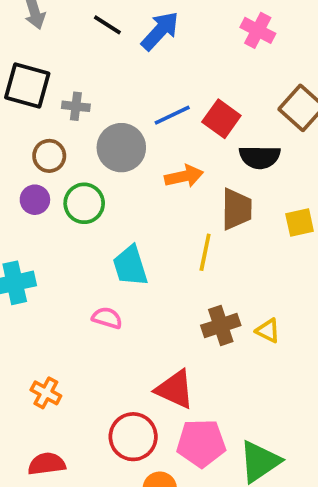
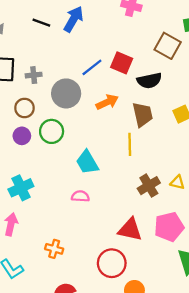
pink pentagon: (201, 443) -> (169, 227), moved

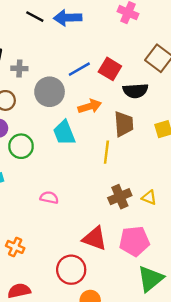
blue arrow: (73, 19) -> (68, 18), turned -130
green circle: (52, 131) -> (21, 146), moved
cyan trapezoid: (87, 162) -> (64, 133), moved

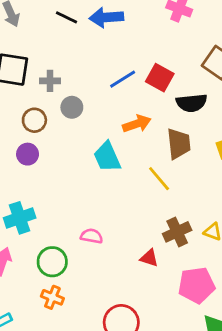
gray circle: (50, 92) -> (72, 107), moved, size x0.6
green circle: (21, 146) -> (52, 262), moved
yellow line: (106, 152) -> (159, 179), turned -45
red triangle: (95, 238) -> (149, 258), moved, size x0.6

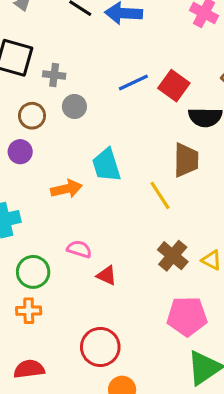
orange arrow: (137, 124) -> (66, 189), moved
brown cross: (177, 232) -> (173, 256), turned -32
red triangle: (149, 258) -> (107, 275), moved
orange cross: (52, 297) -> (29, 311), turned -30

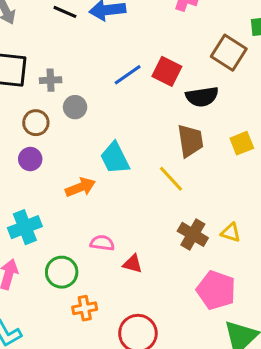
orange cross: (29, 311) -> (85, 308), moved
pink pentagon: (187, 316) -> (216, 290), turned 30

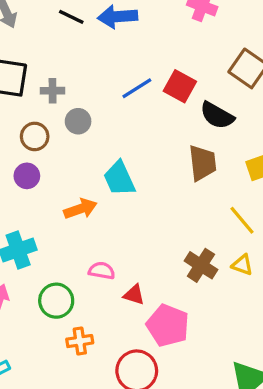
black semicircle: (202, 97) -> (217, 115), turned 36
yellow line: (171, 179) -> (242, 220), moved
pink pentagon: (216, 290) -> (168, 325), moved

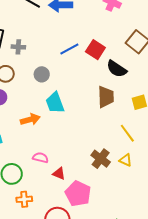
gray circle: (78, 121) -> (42, 74), moved

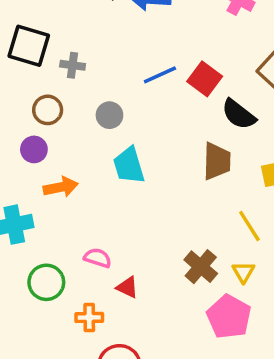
orange arrow: (30, 119) -> (61, 187), moved
yellow triangle: (126, 160) -> (243, 272), turned 32
pink pentagon: (78, 194) -> (229, 317), moved
orange cross: (24, 199) -> (89, 317), moved

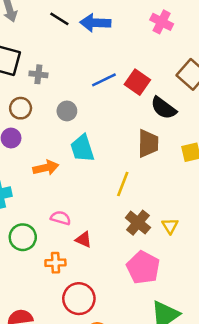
orange arrow: (61, 187) -> (46, 168), moved
yellow line: (249, 226) -> (123, 184), moved, turned 55
pink pentagon: (229, 317) -> (143, 268), moved

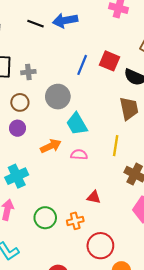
blue line: (104, 80) -> (82, 65), turned -30
gray circle: (67, 111) -> (58, 97), size x1.5
pink semicircle: (61, 218) -> (79, 155), moved
green circle: (23, 237) -> (45, 218), moved

